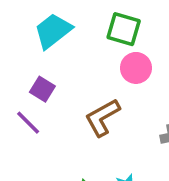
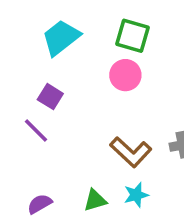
pink circle: (136, 68) -> (125, 75), moved
brown L-shape: (102, 117) -> (131, 152), moved, turned -108

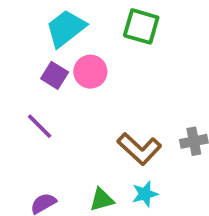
pink circle: (125, 75) -> (90, 72), moved
purple square: (50, 97) -> (55, 75), moved

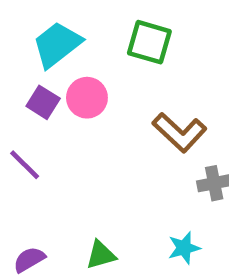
brown L-shape: (139, 149) -> (179, 132), moved
cyan star: (145, 194) -> (184, 248), moved

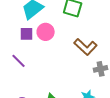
purple square: (43, 102) -> (27, 34), turned -32

